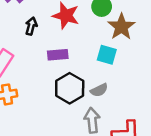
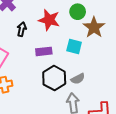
cyan square: (107, 55) -> (74, 46), moved

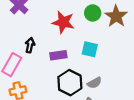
brown star: (94, 27) -> (116, 16), moved
black arrow: (22, 29) -> (30, 45), moved

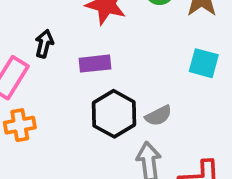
cyan square: (90, 49) -> (204, 63), moved

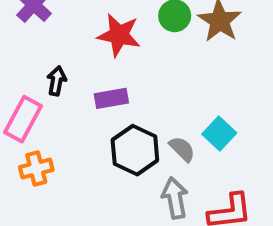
cyan square: (204, 63) -> (219, 133), moved, turned 32
gray semicircle: (158, 116) -> (182, 149), turned -104

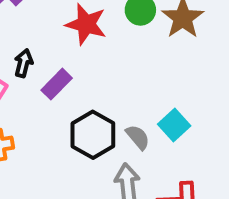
purple rectangle: (111, 98) -> (57, 84), moved, turned -40

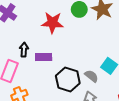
purple rectangle: (57, 84) -> (44, 57), turned 56

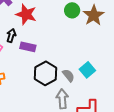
red star: (52, 23) -> (26, 14), moved

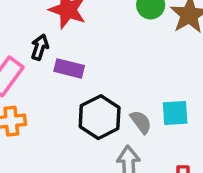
cyan square: (87, 70) -> (175, 113), turned 35

